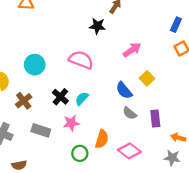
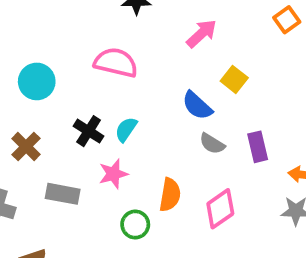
pink diamond: (129, 151) -> (220, 209), turned -65

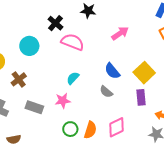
yellow square: (234, 79) -> (144, 73), moved, size x1.5
black cross: (89, 131) -> (55, 23), moved
gray semicircle: (212, 144) -> (106, 92), moved
orange semicircle: (170, 195) -> (90, 130), moved

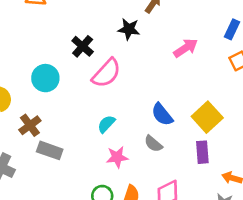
pink arrow: (120, 33) -> (186, 48), moved
pink semicircle: (73, 42) -> (106, 73), turned 110
pink star: (63, 101) -> (117, 157), moved
gray rectangle: (34, 107) -> (50, 150), moved

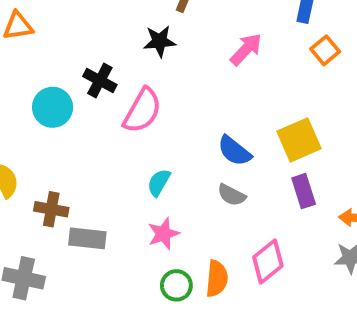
cyan circle: (45, 78) -> (53, 107), moved
yellow square: (207, 117) -> (299, 140), turned 32
brown cross: (30, 125) -> (51, 209), turned -30
pink star: (117, 157) -> (163, 234), moved

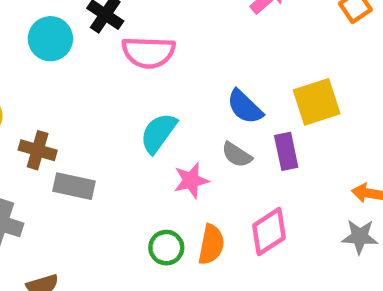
pink semicircle: (142, 111) -> (148, 52), turned 57
cyan semicircle: (159, 183) -> (158, 133), size x1.4
purple rectangle: (304, 191) -> (286, 151), moved
pink star: (163, 234) -> (191, 180), moved

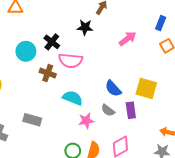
yellow square: (317, 102) -> (146, 88), turned 30
cyan semicircle: (158, 133) -> (73, 98), turned 72
brown cross: (38, 150) -> (48, 73), moved

